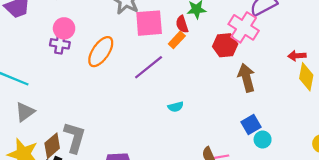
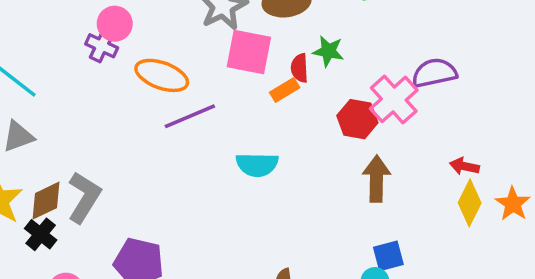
orange ellipse: (101, 52) -> (162, 75), turned 60
purple line: (149, 67) -> (190, 116), moved
cyan semicircle: (176, 107) -> (257, 165), moved, size x1.6
blue square: (251, 125) -> (388, 256), moved

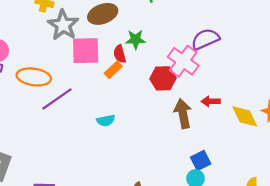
cyan semicircle: (257, 165) -> (106, 121), size x0.7
red arrow: (464, 166) -> (211, 101), moved
yellow diamond: (470, 203) -> (245, 116), turned -40

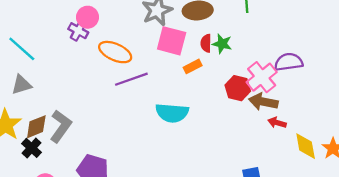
red semicircle: (120, 54) -> (206, 43), moved
brown arrow: (183, 114) -> (263, 102), moved, turned -84
cyan semicircle: (106, 121) -> (172, 113), size x1.8

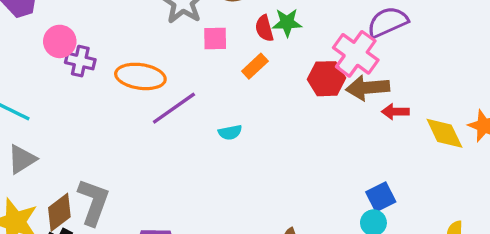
pink circle: (88, 17) -> (60, 41), moved
pink square: (172, 41) -> (215, 38), size x0.6
cyan semicircle: (172, 113) -> (230, 132), moved, size x0.5

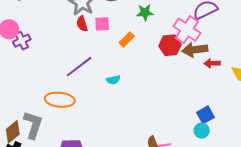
red semicircle: (264, 28) -> (82, 24), moved
purple cross: (80, 61) -> (22, 41), turned -36
orange ellipse: (140, 76) -> (60, 100), moved

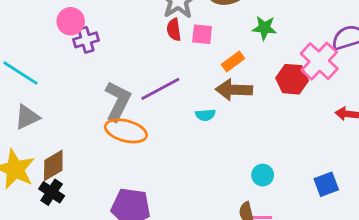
brown arrow: (195, 50) -> (234, 90), moved
gray L-shape: (33, 125) -> (118, 101), moved
cyan circle: (202, 131) -> (263, 175), moved

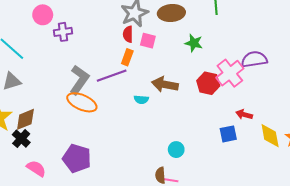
pink circle: (71, 21) -> (43, 15), moved
orange rectangle: (233, 61) -> (127, 57), moved, turned -42
blue square: (326, 184) -> (228, 134), moved

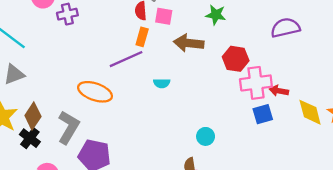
pink cross: (230, 73) -> (256, 83), moved, turned 36
gray L-shape: (79, 80) -> (68, 127), moved
brown arrow: (165, 85) -> (189, 43), moved
brown diamond: (25, 119) -> (33, 116), turned -30

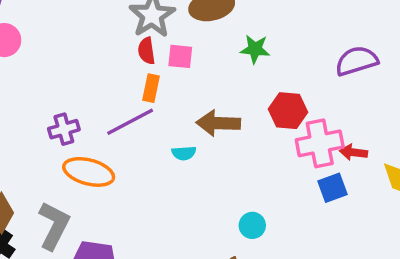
purple cross: (67, 14) -> (64, 129), moved
brown arrow: (189, 43) -> (218, 123), moved

